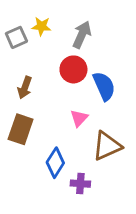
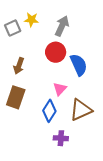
blue diamond: (55, 163) -> (49, 111), moved

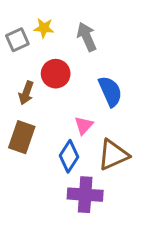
gray arrow: (62, 26) -> (87, 37), turned -48
red circle: (56, 52) -> (56, 74), moved
purple cross: (61, 138) -> (85, 195), size x1.6

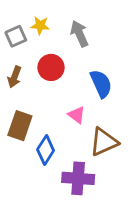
brown arrow: (26, 93) -> (14, 77), moved
pink triangle: (84, 125) -> (77, 115), turned -36
blue diamond: (69, 156) -> (46, 150), moved

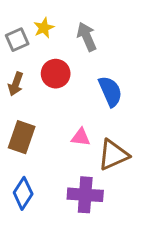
yellow star: (40, 26) -> (44, 28), turned -30
pink triangle: (77, 115) -> (81, 137), moved, turned -30
blue diamond: (46, 150) -> (23, 193), moved

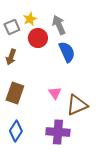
red circle: (56, 74) -> (38, 38), moved
blue semicircle: (110, 91) -> (67, 52), moved
pink triangle: (81, 137) -> (55, 93), turned 48

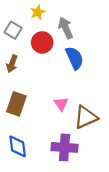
yellow star: (30, 19) -> (38, 12), moved
gray square: (12, 27) -> (13, 30), turned -35
blue diamond: (16, 131) -> (18, 146), turned -40

